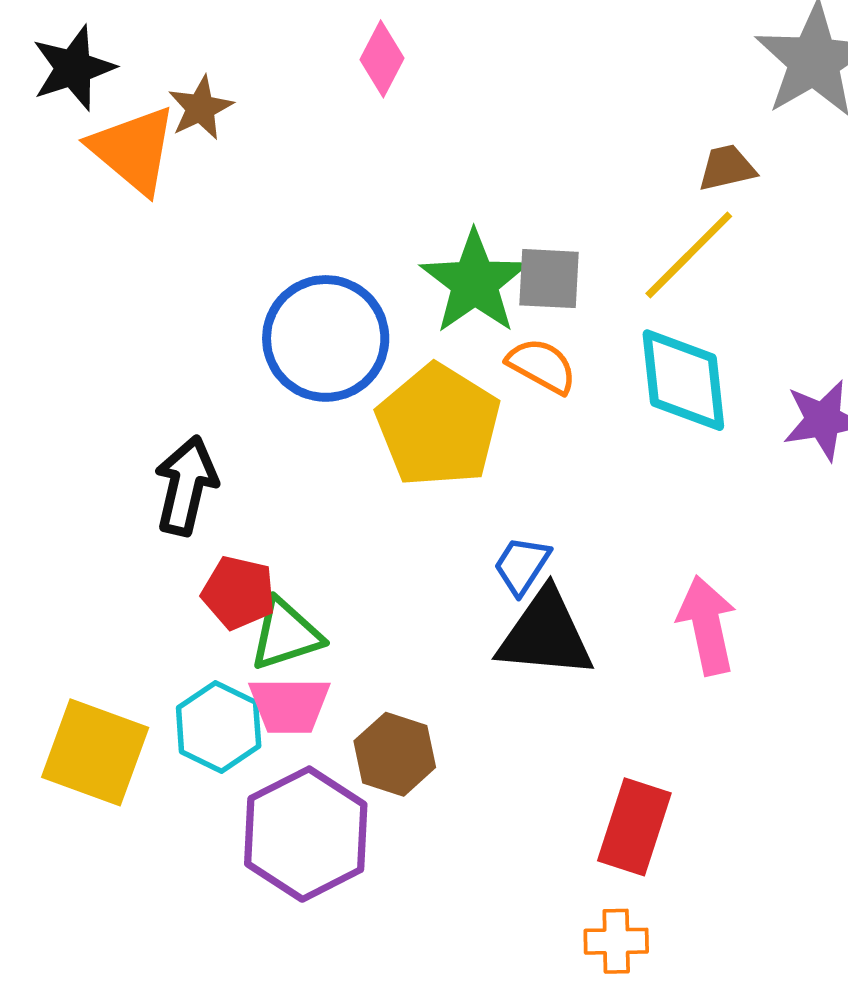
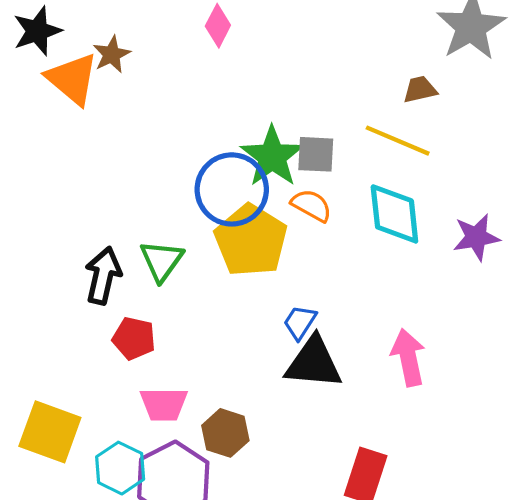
yellow line: (689, 255) -> (398, 141), turned 68
blue circle: (326, 338) -> (232, 189), moved
green triangle: (286, 634) -> (162, 261), moved, turned -36
cyan hexagon: (219, 727) -> (120, 468), moved

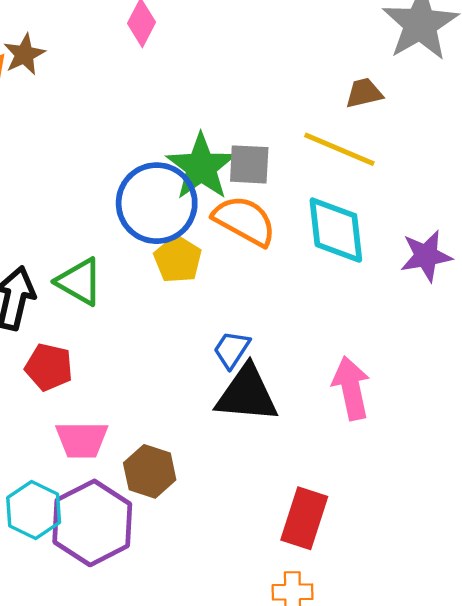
orange semicircle: (312, 205) -> (245, 221), size x1.4
yellow pentagon: (251, 240) -> (178, 259), size x0.6
green triangle: (162, 261) -> (79, 282), turned -36

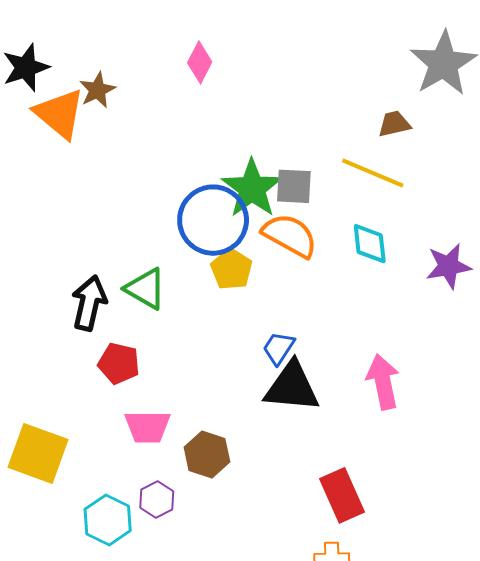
cyan diamond: (336, 230) -> (370, 244), size x0.7
cyan hexagon: (34, 510) -> (108, 520), moved
red rectangle: (304, 518) -> (342, 495), turned -42
purple hexagon: (92, 523) -> (157, 500), size x0.5

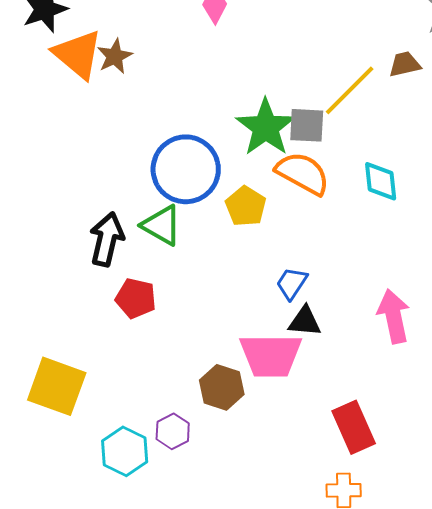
brown star: (97, 90) -> (115, 56), moved
yellow line: (373, 173) -> (350, 90), moved, turned -68
blue circle: (213, 220) -> (186, 169), moved
black triangle: (292, 387) -> (305, 321), size x0.6
pink trapezoid: (148, 427) -> (271, 355), moved, size x1.4

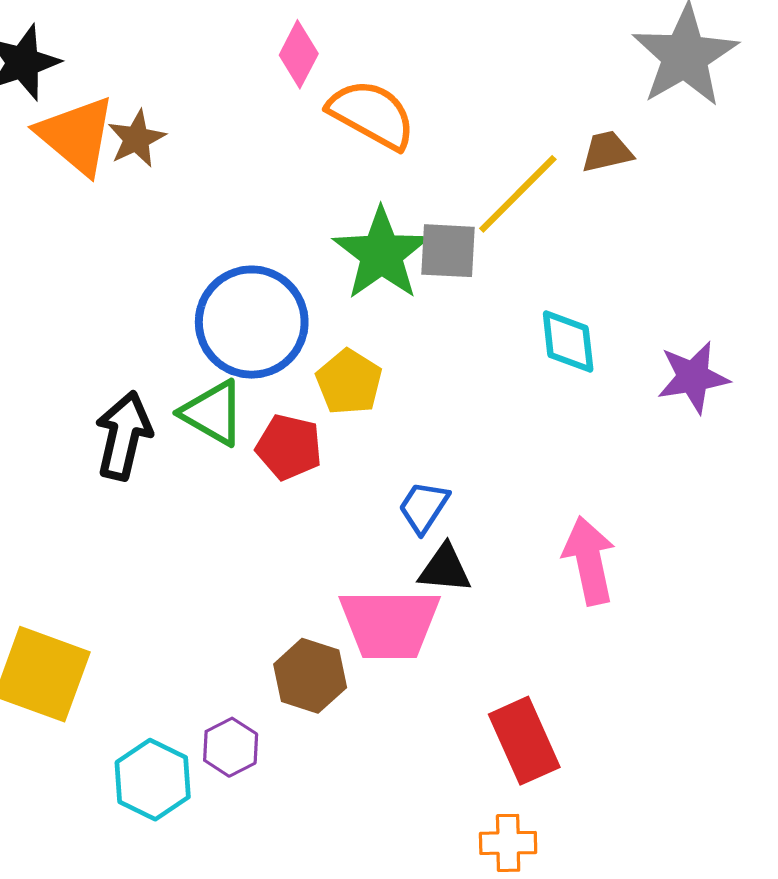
orange semicircle: (303, 173) -> (372, 114), moved
red pentagon: (136, 298) -> (289, 447), moved

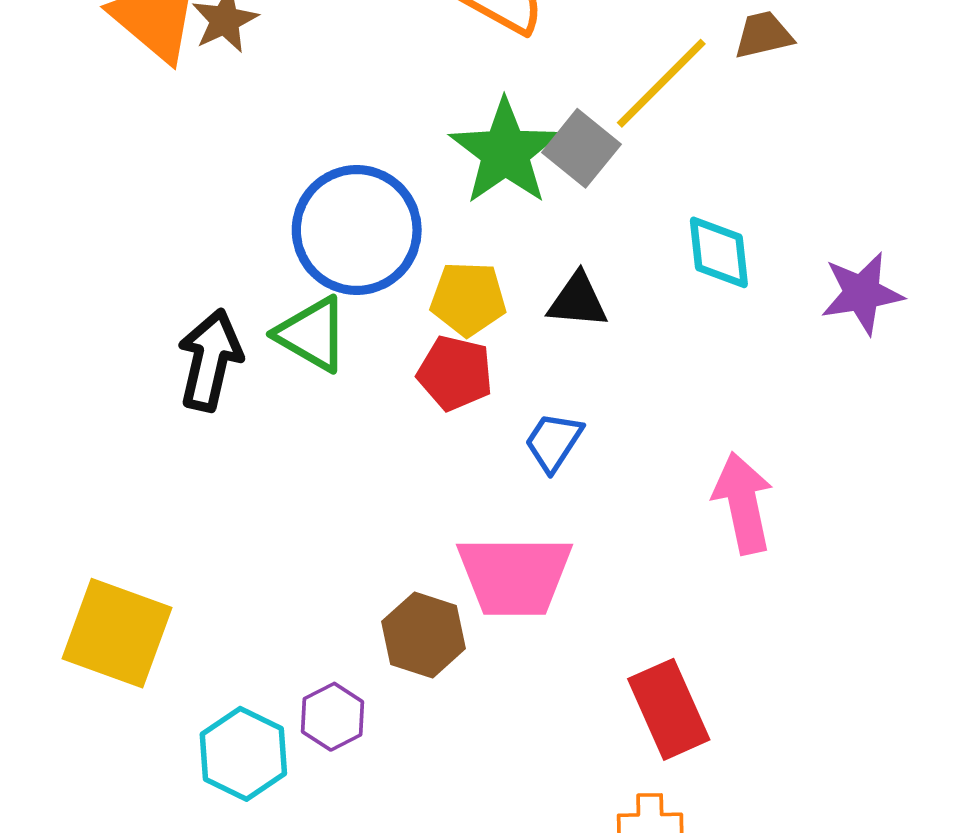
gray square: (448, 251) -> (581, 148), turned 36
yellow pentagon: (349, 382) -> (468, 299), turned -30
red pentagon: (289, 447) -> (455, 373), moved
black triangle: (445, 569) -> (578, 301), moved

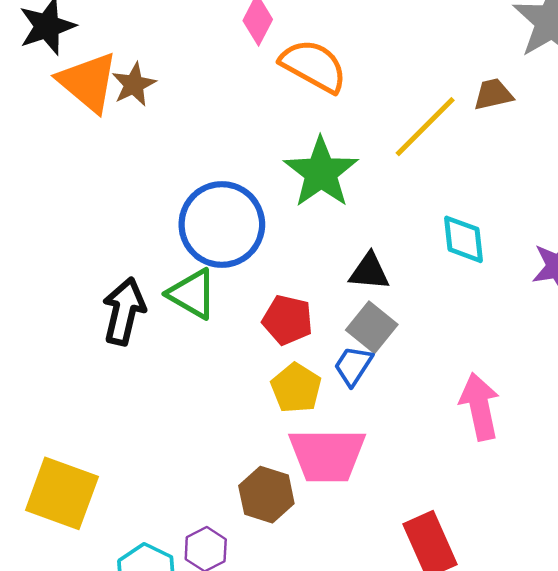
gray square: (581, 148) -> (372, 327), moved
yellow pentagon: (468, 299) -> (296, 388), moved, turned 30

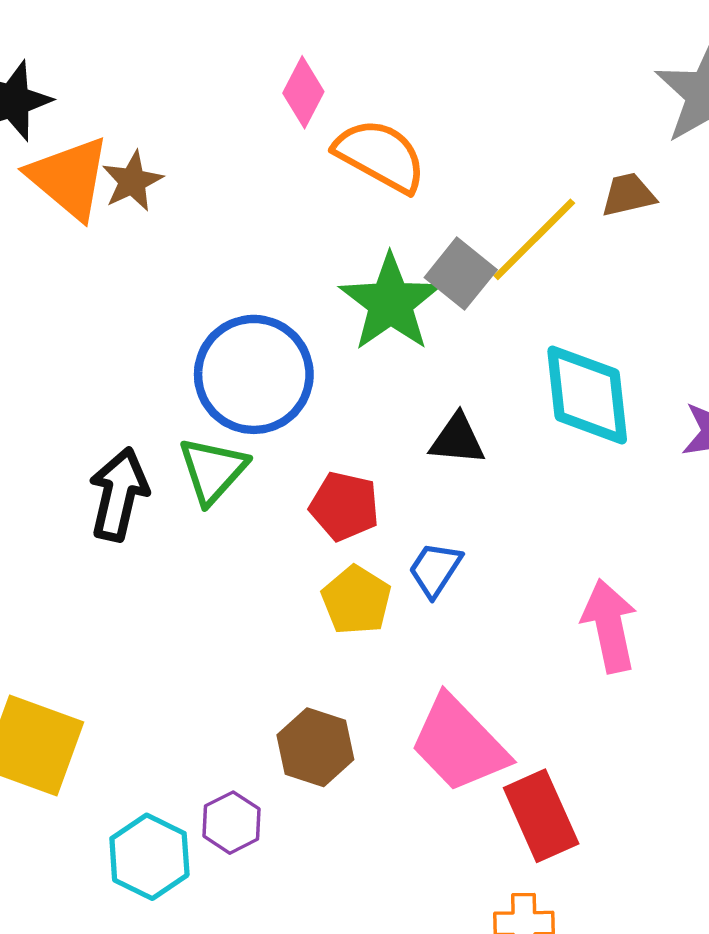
cyan diamond: (463, 239) -> (587, 395), size x1.5
green triangle: (192, 294) -> (213, 470), turned 42
gray square: (372, 327) -> (461, 274), moved
pink trapezoid: (327, 455) -> (459, 744), moved, turned 46

